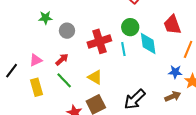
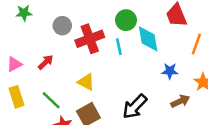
gray circle: (67, 31) -> (62, 26), moved
blue star: (175, 72) -> (170, 71), moved
green line: (64, 80) -> (51, 100), moved

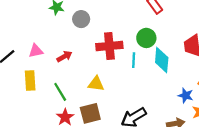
gray circle: (62, 26) -> (81, 19), moved
blue star: (170, 71) -> (186, 95), moved
yellow triangle: (86, 82) -> (96, 84), turned -36

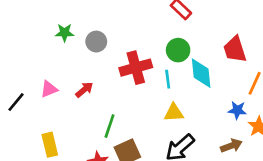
yellow rectangle: (30, 81) -> (50, 145), moved
yellow triangle: (96, 84) -> (174, 113), moved
green line: (60, 92) -> (110, 126), moved, turned 60

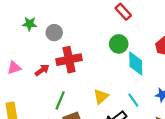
red cross: (136, 68) -> (69, 60), moved
cyan line: (168, 79) -> (133, 100), moved, turned -32
yellow triangle: (174, 113) -> (101, 97), moved, turned -42

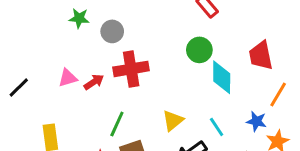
pink triangle: (14, 68) -> (68, 78), moved

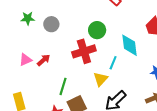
green circle: (199, 50) -> (97, 30), moved
red cross: (131, 69) -> (84, 51), moved
cyan line: (217, 127) -> (113, 63), moved, turned 64

